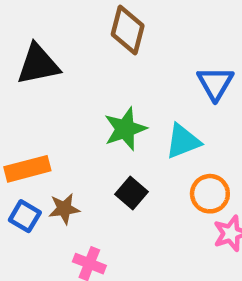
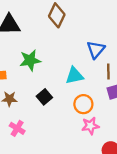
green star: (125, 129) -> (30, 60), moved

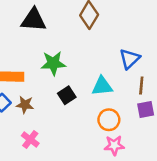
black square: (44, 97) -> (67, 95), moved

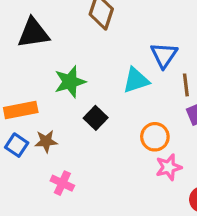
cyan triangle: (102, 86) -> (136, 80), moved

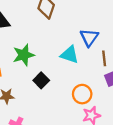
cyan triangle: (136, 80) -> (70, 55), turned 36

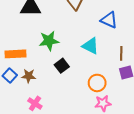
blue triangle: (89, 37) -> (109, 20), moved, turned -48

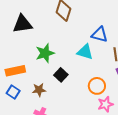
blue triangle: (109, 20) -> (100, 35), moved
brown star: (29, 76) -> (39, 90), moved

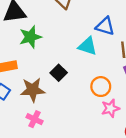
green star: (45, 53) -> (30, 37), moved
brown star: (39, 90) -> (33, 90), size x1.5

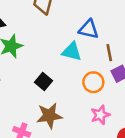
orange circle: (101, 87) -> (93, 82), moved
brown star: (33, 90) -> (49, 116), moved

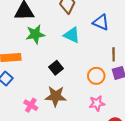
blue triangle: (89, 29) -> (101, 22), moved
cyan triangle: (72, 52) -> (72, 35), moved

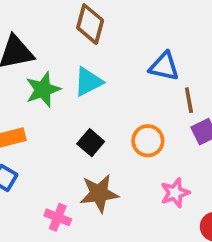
blue triangle: (101, 22) -> (164, 66), moved
cyan triangle: (72, 35) -> (88, 82), moved, turned -42
orange circle: (96, 76) -> (148, 141), moved

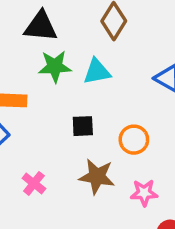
black square: (91, 143) -> (83, 126), turned 30
brown star: (99, 193) -> (97, 177), moved

